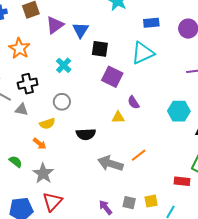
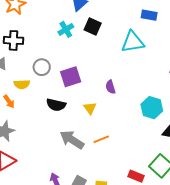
cyan cross: (64, 65) -> (66, 29), moved
purple square: (112, 77) -> (71, 77), moved, turned 30
yellow triangle: (118, 117) -> (90, 108), moved, turned 40

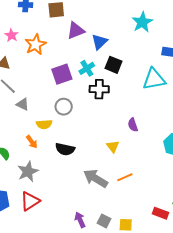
black cross: (14, 40) -> (99, 89), moved
purple square: (71, 77) -> (62, 74), moved
black semicircle: (56, 105) -> (65, 149), moved

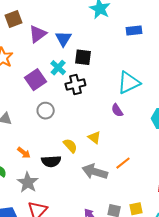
cyan triangle: (154, 79) -> (129, 83), moved
yellow semicircle: (44, 124) -> (70, 146), moved, turned -112
yellow triangle: (113, 146) -> (94, 137), moved
black semicircle: (65, 149) -> (51, 161), moved

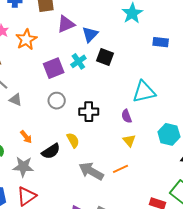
black cross: (75, 85) -> (89, 112), moved
yellow triangle: (94, 137) -> (129, 141), moved
black semicircle: (51, 161) -> (51, 151), turned -42
gray star: (28, 182) -> (23, 167), turned 30

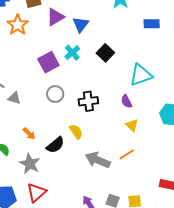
orange star: (26, 39) -> (18, 25), moved
black square: (105, 57) -> (105, 53), moved, turned 30
gray star: (23, 167) -> (30, 164), turned 30

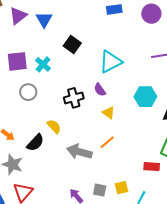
cyan cross: (72, 53) -> (43, 64), moved
purple square: (48, 62) -> (17, 61), turned 30
black cross: (88, 101) -> (74, 98), moved

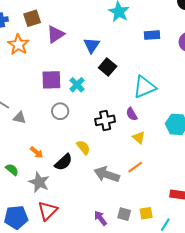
blue triangle: (44, 20) -> (92, 45), moved

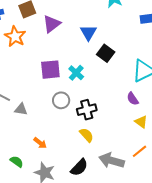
black cross: (105, 120) -> (87, 110), moved
black semicircle: (64, 162) -> (79, 167), moved

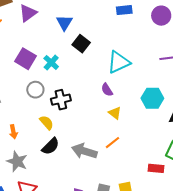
purple square: (50, 70) -> (26, 59), turned 35
yellow semicircle: (86, 135) -> (47, 123), moved
orange arrow: (40, 143) -> (13, 132), turned 40
black semicircle: (79, 167) -> (51, 146), moved

